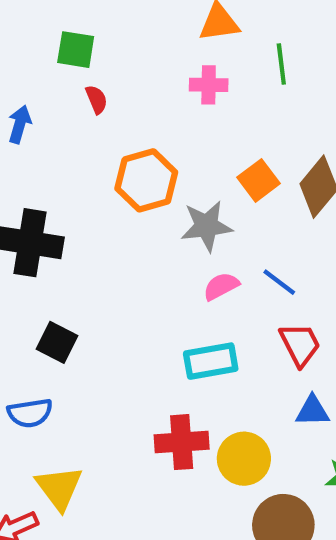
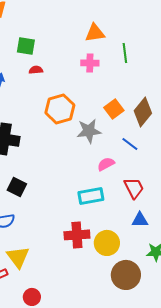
red semicircle: (96, 99) -> (36, 70), turned -72
blue line: (279, 282) -> (130, 144), moved
pink semicircle: (221, 286) -> (106, 164), moved

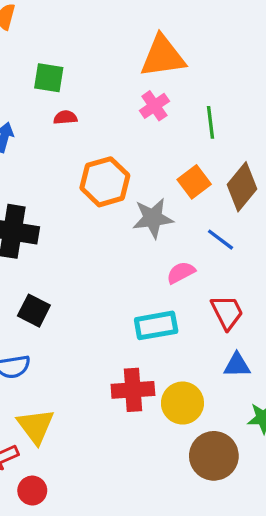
orange triangle: (95, 33) -> (163, 56), size x1.4
green line: (125, 53) -> (211, 122), moved
pink cross: (90, 63) -> (154, 106), turned -36
red circle: (32, 297) -> (32, 491), moved

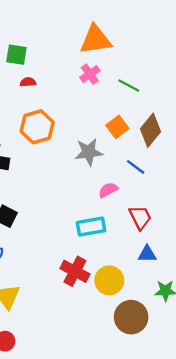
green line: (211, 122) -> (129, 86), turned -55
orange hexagon: (105, 182) -> (37, 127), moved
red cross: (133, 390) -> (75, 271), turned 32

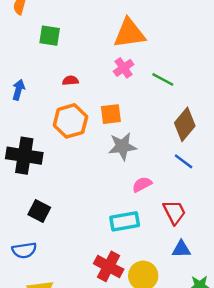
green square: (16, 55) -> (50, 36), moved
red semicircle: (28, 82) -> (70, 81), moved
orange square: (117, 127) -> (111, 114), moved, turned 30
blue line: (136, 167) -> (184, 161), moved

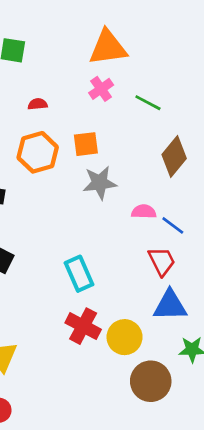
blue line: (184, 161) -> (173, 225), moved
pink semicircle: (142, 184) -> (144, 212), moved, turned 30
cyan rectangle: (125, 221) -> (79, 274), moved, turned 76
blue triangle: (181, 249) -> (170, 305), size x1.5

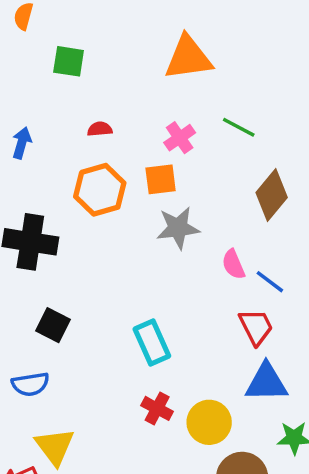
pink cross: (101, 89) -> (180, 138), moved
pink semicircle: (144, 212) -> (233, 264), turned -115
red cross: (83, 326) -> (157, 408), size x0.7

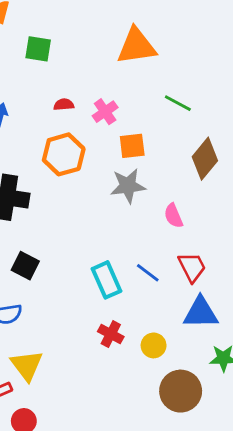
pink cross: (180, 138) -> (105, 112), moved
orange square: (161, 179) -> (132, 146), moved
blue line: (270, 282) -> (148, 273), moved
yellow circle: (209, 422) -> (154, 345), size x0.7

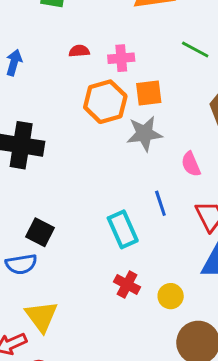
pink cross: (105, 112) -> (121, 58), turned 30
orange hexagon: (64, 154) -> (105, 102), moved
black square: (25, 266) -> (40, 232), moved
blue line: (148, 273) -> (160, 203), moved, turned 35

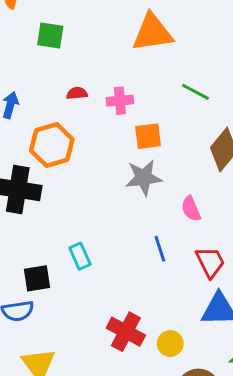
orange hexagon: (105, 102) -> (52, 145), moved
cyan rectangle: (123, 229) -> (80, 256), moved, size x0.7
black square: (40, 232) -> (37, 278), turned -36
red cross: (127, 284) -> (126, 332), size x1.4

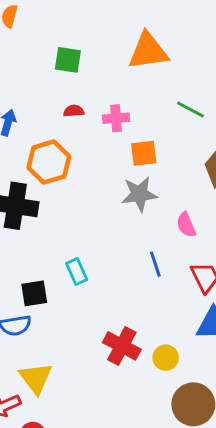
green square: (50, 35) -> (68, 60), moved

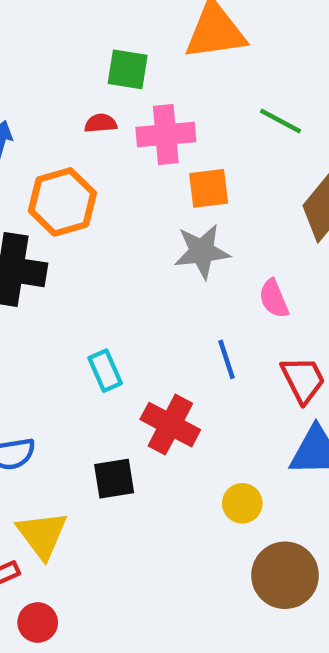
green square: (68, 60) -> (128, 69), moved
pink cross: (116, 118) -> (166, 135), size x1.4
black square: (34, 293) -> (114, 479), moved
red cross: (122, 346) -> (170, 425), moved

